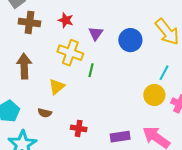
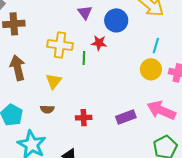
red star: (66, 20) -> (99, 43), moved
purple triangle: (96, 33) -> (85, 12), moved

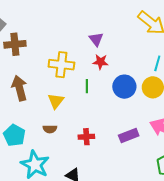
purple triangle: (85, 12) -> (96, 39), moved
blue circle: (116, 20) -> (124, 87), moved
green line: (84, 58) -> (87, 86), moved

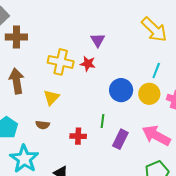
red star: (100, 62) -> (88, 64), moved
green line: (87, 86) -> (103, 121), moved
purple rectangle: (129, 135) -> (120, 139), turned -48

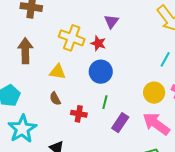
blue circle: (121, 90) -> (101, 72), moved
yellow circle: (149, 94) -> (154, 93), moved
yellow triangle: (51, 97) -> (58, 72), turned 48
brown semicircle: (43, 125) -> (55, 99), moved, turned 48

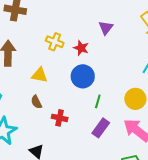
purple triangle: (111, 21) -> (106, 28), moved
yellow cross: (72, 38) -> (55, 42), size x0.7
green line: (105, 102) -> (98, 101), moved

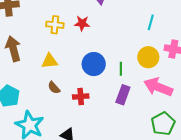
blue circle: (83, 76) -> (94, 64), moved
green line: (98, 101) -> (121, 69), moved

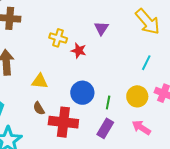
yellow cross: (55, 25) -> (58, 38), moved
pink arrow: (158, 87) -> (141, 128), size x0.7
red cross: (81, 97) -> (63, 122), size x1.8

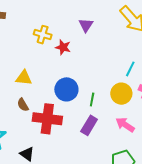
cyan line: (146, 63) -> (130, 69), moved

